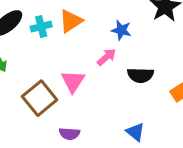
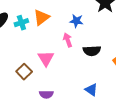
pink arrow: (107, 57) -> (68, 40), turned -64
brown square: (40, 98) -> (24, 72), size x0.7

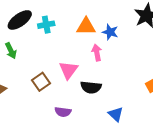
orange triangle: (41, 17) -> (86, 26), moved, turned 30
black semicircle: (92, 51) -> (91, 87), moved

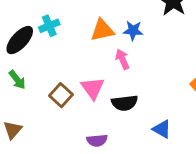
cyan cross: (46, 25) -> (49, 26), moved
brown square: (41, 82) -> (61, 95), moved

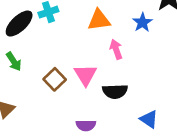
blue star: (133, 31) -> (142, 22), moved, turned 30

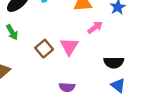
pink arrow: (116, 49) -> (95, 27), turned 70
black semicircle: (115, 91) -> (114, 62), moved

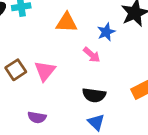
pink arrow: (95, 27) -> (92, 55), moved, turned 70

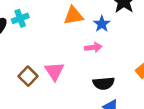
orange triangle: (66, 22) -> (73, 16), moved
pink arrow: (92, 55) -> (93, 47), turned -35

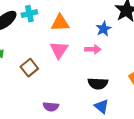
orange triangle: (73, 16) -> (60, 23), moved
pink triangle: (54, 71) -> (59, 50), moved

